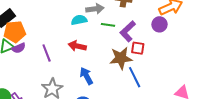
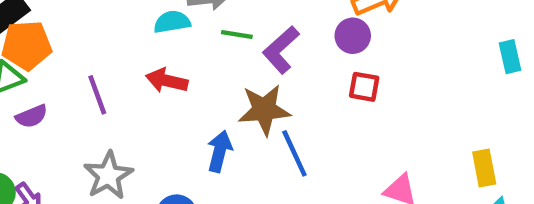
purple semicircle: (19, 48) -> (32, 116), moved
red square: (138, 48) -> (364, 87), moved
blue arrow: (86, 76) -> (220, 151), moved, turned 42

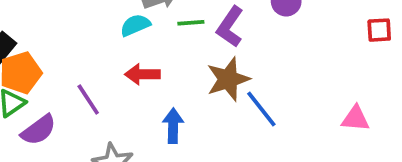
red square: (364, 87) -> (379, 30), moved
purple semicircle: (32, 116) -> (39, 130), size x1.4
blue arrow: (220, 151) -> (173, 126), moved

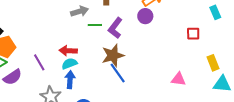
cyan semicircle: (135, 25) -> (69, 64), moved
blue line: (261, 109) -> (118, 73), moved
blue arrow: (173, 126) -> (70, 80), moved

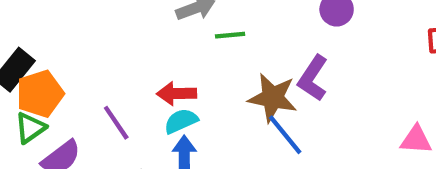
purple L-shape: (115, 28) -> (313, 78), moved
brown star: (113, 55) -> (273, 98), turned 30

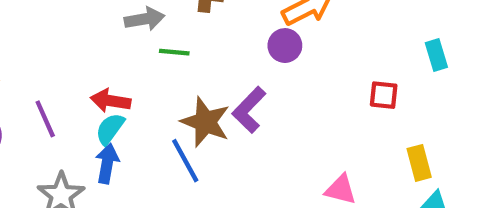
cyan semicircle: (181, 121) -> (110, 129), turned -40
blue line: (285, 135) -> (185, 161), moved

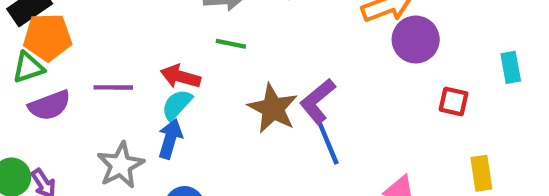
purple circle: (285, 46) -> (416, 40), moved, size x1.4
green line: (174, 52) -> (231, 44), moved
purple line: (45, 119) -> (113, 87), turned -72
blue line: (185, 161) -> (328, 142), moved

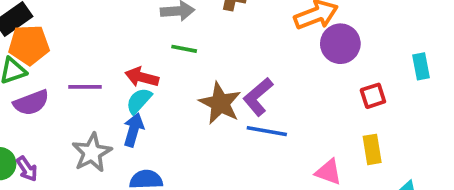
red square: (454, 102) -> (373, 96), turned -30
blue line: (328, 142) -> (267, 131), turned -57
yellow rectangle: (481, 173) -> (372, 149), moved

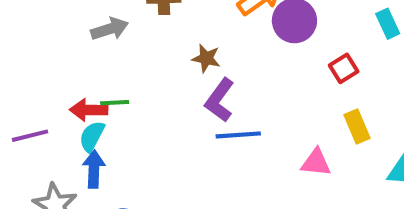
green line: (184, 49) -> (115, 103), moved
brown star: (220, 103) -> (206, 58), moved, size x0.6

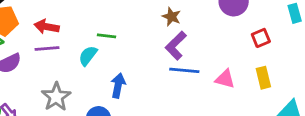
red arrow: (89, 110) -> (47, 27), moved
pink triangle: (316, 163) -> (225, 79), moved
blue arrow: (94, 169) -> (118, 86), moved

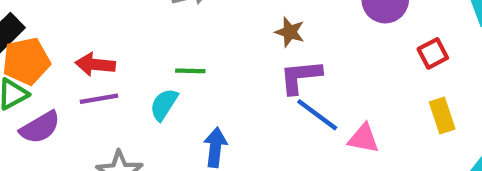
purple L-shape: (176, 45) -> (300, 77), turned 44
blue line: (184, 70) -> (317, 115), turned 36
pink triangle: (225, 79) -> (364, 138), moved

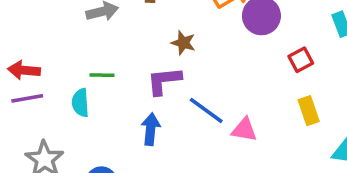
purple L-shape: (300, 77) -> (164, 81), moved
cyan semicircle: (164, 104) -> (80, 103), turned -36
blue arrow: (215, 147) -> (151, 129), moved

